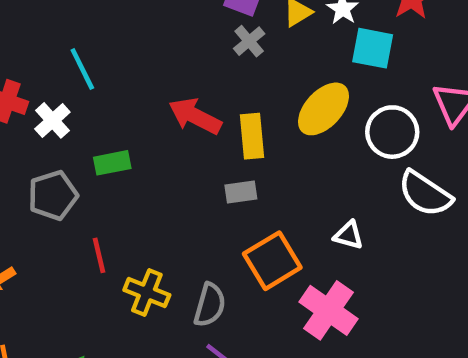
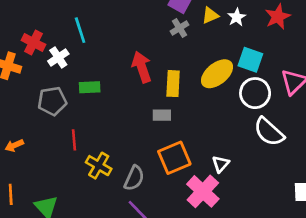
cyan square: (373, 48) -> (250, 60), moved
red arrow: (195, 116) -> (142, 67), turned 36
white triangle: (349, 235) -> (221, 164), moved, turned 48

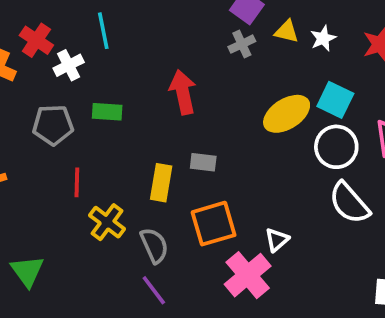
yellow triangle: (210, 15) -> (287, 31), turned 30
yellow rectangle: (173, 84) -> (161, 183), moved
gray semicircle: (134, 178) -> (154, 245), turned -55

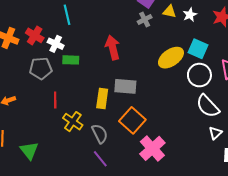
red cross: (36, 40) -> (35, 35), moved
white cross: (69, 65) -> (56, 44), moved, turned -35
gray rectangle: (203, 162) -> (125, 86), size x1.5
orange square: (214, 224) -> (132, 120), turned -30
white triangle: (277, 240) -> (215, 133), moved

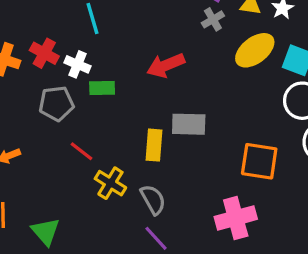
red arrow: (113, 47) -> (166, 65), turned -95
yellow ellipse: (171, 58) -> (255, 50), moved
red line: (55, 100) -> (81, 151), turned -49
orange square: (132, 120) -> (259, 161), moved, turned -30
pink cross: (152, 148) -> (236, 218), turned 30

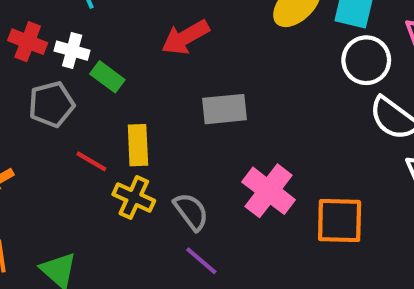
green rectangle: (102, 88) -> (107, 77), turned 45
yellow rectangle: (154, 145) -> (138, 145), moved
orange square: (259, 161) -> (340, 220), moved
pink cross: (236, 218) -> (269, 191), moved, turned -30

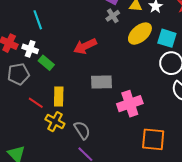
pink cross: (269, 191) -> (130, 104), moved, turned 30

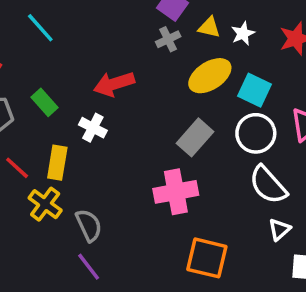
cyan line: (38, 20) -> (40, 28), turned -30
white cross: (30, 49) -> (93, 128), moved
gray rectangle: (102, 82) -> (195, 137), moved, turned -55

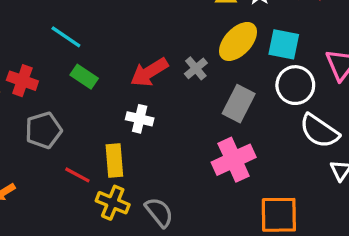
gray cross: (168, 39) -> (196, 68), moved
green rectangle: (44, 102) -> (84, 77), moved

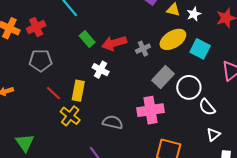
green rectangle: (84, 77) -> (87, 39), moved
red cross: (22, 81) -> (36, 27), turned 30
white circle: (295, 85) -> (189, 87), moved
white semicircle: (319, 131) -> (207, 107), size x0.7
gray semicircle: (159, 212) -> (113, 122), moved, turned -54

